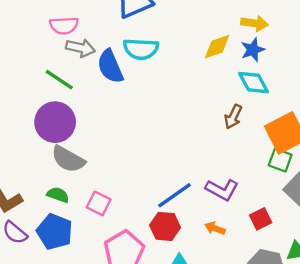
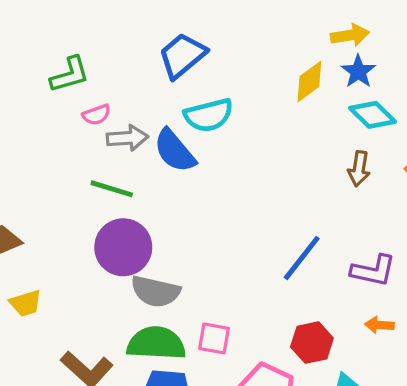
pink semicircle: (64, 26) -> (96, 115), size x0.7
green semicircle: (58, 195) -> (156, 343), size x1.8
blue line: (175, 195) -> (302, 258), moved

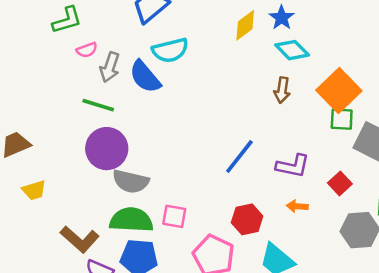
gray arrow: (127, 138) -> (110, 67), turned 112

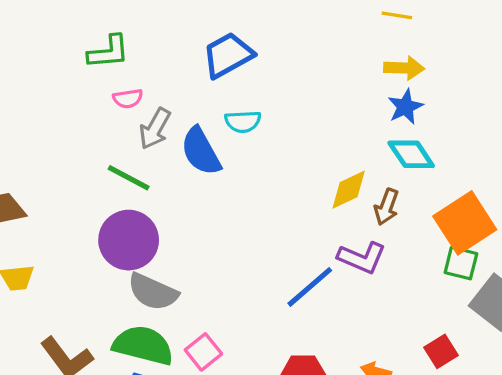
yellow diamond: (245, 25) -> (349, 190), moved
cyan semicircle: (170, 50) -> (243, 122), size x0.7
purple L-shape: (293, 166) -> (362, 258), moved
pink square: (174, 216) -> (203, 352), turned 30

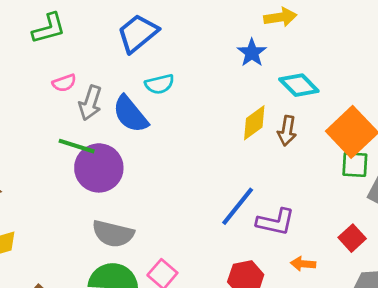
green L-shape: (108, 52) -> (49, 28), moved
blue star: (405, 107) -> (252, 53), moved
purple circle: (129, 240) -> (99, 168), moved
purple L-shape: (362, 258) -> (276, 222), moved

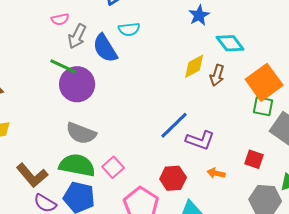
red square: (352, 238) -> (254, 159), turned -36

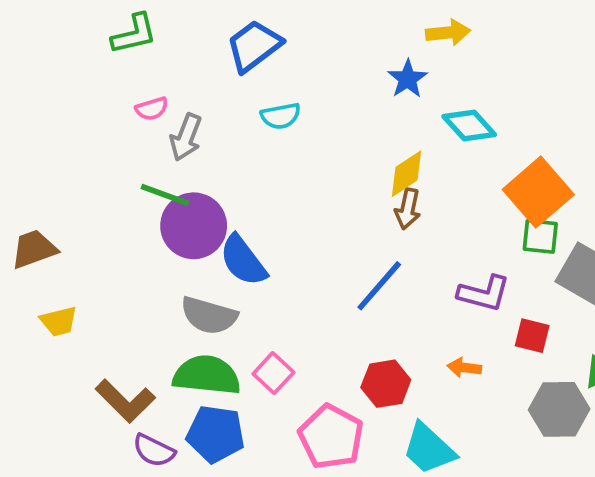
blue semicircle: (105, 48) -> (243, 261), moved
brown arrow: (217, 75) -> (408, 209), moved
purple L-shape: (200, 140) -> (484, 293), moved

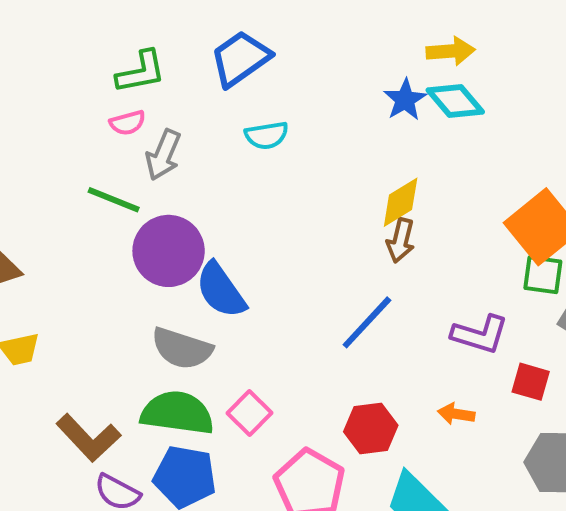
green L-shape: (134, 34) -> (141, 72), moved
cyan diamond: (469, 125) -> (455, 101), moved
green line: (165, 195) -> (114, 200), moved

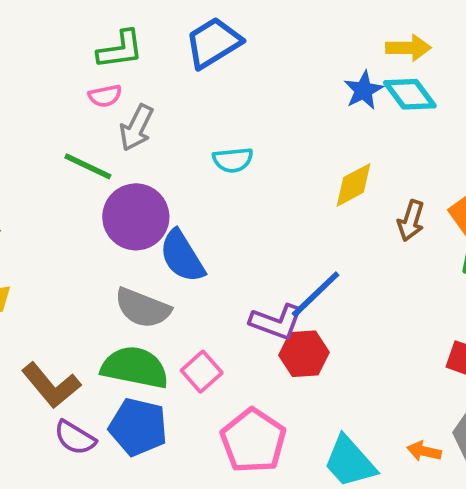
cyan semicircle: (267, 135) -> (233, 160), moved
brown arrow: (401, 240) -> (411, 221), moved
purple L-shape: (480, 334) -> (276, 322), moved
orange arrow: (456, 414) -> (424, 451), moved
red hexagon: (371, 429) -> (304, 354), moved

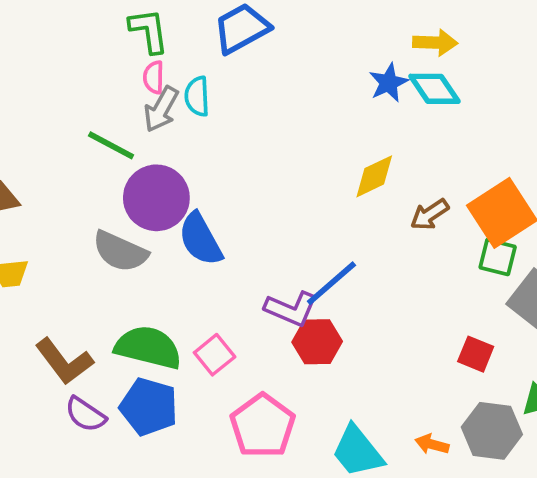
green L-shape: (120, 50) -> (149, 31), turned -93
pink semicircle: (105, 96) -> (154, 77), moved, turned 100
cyan semicircle: (233, 160) -> (197, 96), moved, turned 90
brown arrow: (411, 221) -> (430, 214), turned 36
gray semicircle: (143, 308) -> (120, 251), moved

